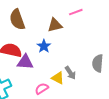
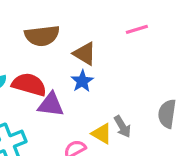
brown semicircle: (17, 20) -> (42, 36), turned -80
brown triangle: (55, 25) -> (85, 54), moved, turned 42

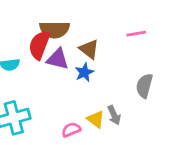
red semicircle: (29, 84) -> (39, 45), moved, turned -92
purple triangle: (51, 105) -> (58, 59), moved
gray semicircle: (167, 114) -> (144, 86), moved

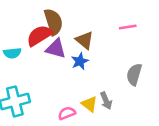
brown semicircle: (55, 30) -> (53, 22), turned -108
red semicircle: (39, 45) -> (39, 36), turned 36

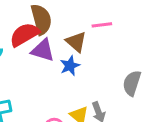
pink line: (128, 27) -> (102, 25), moved

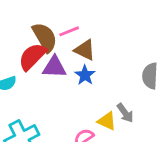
pink line: (102, 25) -> (69, 31), moved

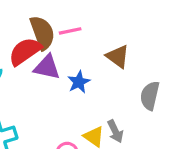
brown triangle: (85, 50) -> (118, 56), moved

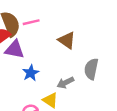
blue star: (79, 82) -> (31, 73), moved
gray arrow: (115, 131) -> (65, 83), moved, turned 91

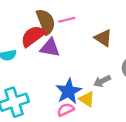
blue star: (31, 73) -> (69, 91), moved, size x1.5

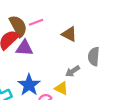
blue star: (69, 91) -> (29, 85), moved

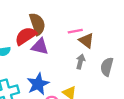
pink line: (36, 22) -> (75, 31), moved
gray arrow: (73, 71) -> (80, 62), moved, turned 128

